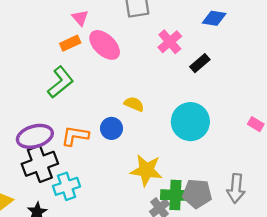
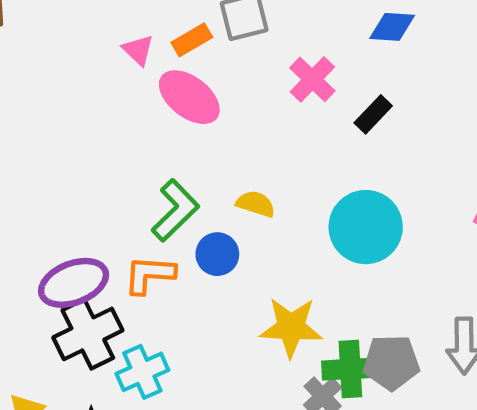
orange rectangle: (70, 43) -> (192, 40), moved
green L-shape: (60, 82) -> (175, 210), moved

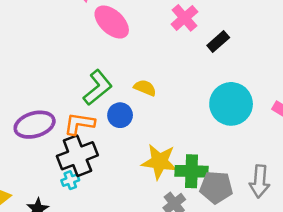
cyan circle: (366, 227) -> (231, 104), moved
black cross: (88, 334) -> (77, 156), moved
green cross: (350, 369) -> (192, 171), moved
cyan cross: (142, 372) -> (70, 180), size x0.6

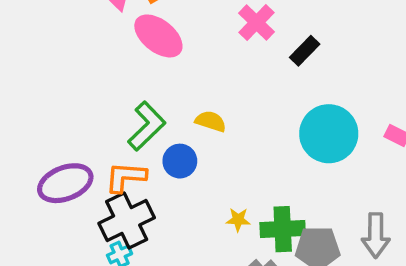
yellow star: (159, 162) -> (238, 220), size x0.5

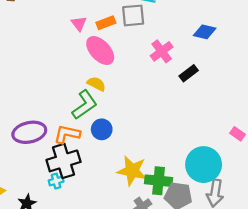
yellow semicircle: (211, 121) -> (96, 84), moved
cyan circle: (329, 134) -> (204, 165), moved
yellow star: (238, 220) -> (132, 171), size x2.0

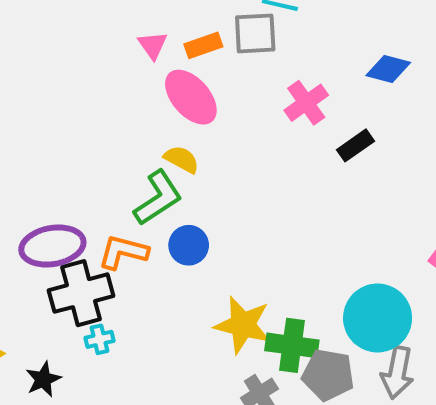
black cross: (63, 161) -> (81, 293), moved

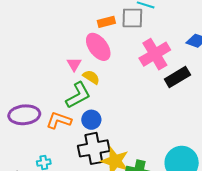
pink triangle: (153, 45) -> (74, 64), moved
pink cross: (306, 103) -> (155, 54), size x1.4
black rectangle: (355, 145) -> (177, 77), size x1.4
black cross: (81, 293) -> (94, 148), moved

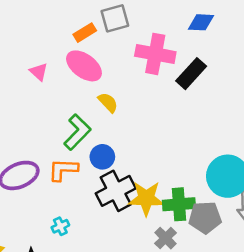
pink cross: (155, 54) -> (155, 54), turned -32
pink triangle: (74, 64) -> (39, 72), moved
yellow semicircle: (91, 77) -> (108, 102), moved, turned 30

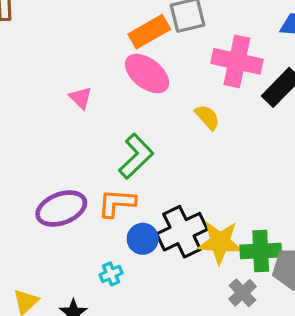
orange rectangle: (85, 33) -> (149, 32), size x1.4
pink triangle: (39, 72) -> (81, 98), moved
yellow semicircle: (108, 102) -> (207, 117), moved
blue circle: (102, 157) -> (143, 239), moved

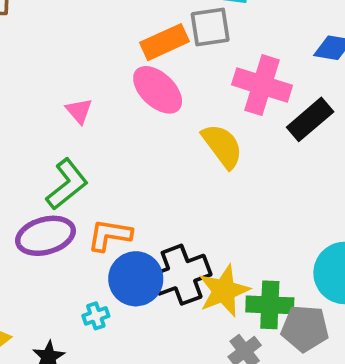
yellow semicircle: (207, 117) -> (222, 146), size x1.5
green L-shape: (136, 156) -> (67, 184), moved
blue circle: (143, 239) -> (136, 279), size x1.5
yellow star: (220, 242) -> (224, 291), turned -30

